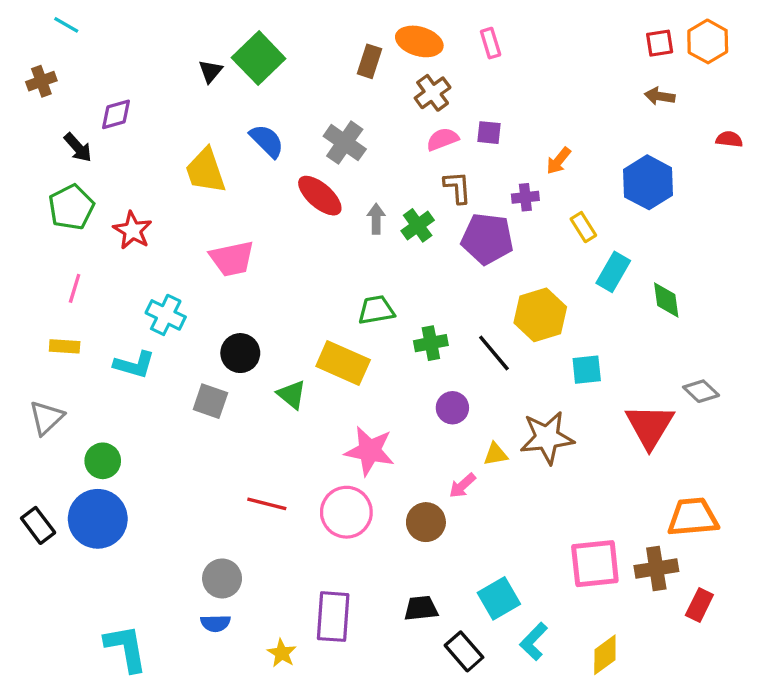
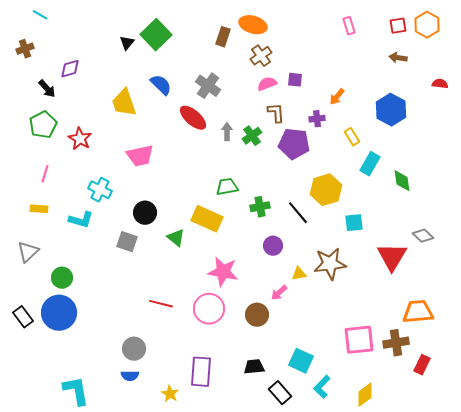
pink rectangle: (491, 43) -> (349, 26), moved
cyan square: (499, 598) -> (301, 361), turned -35

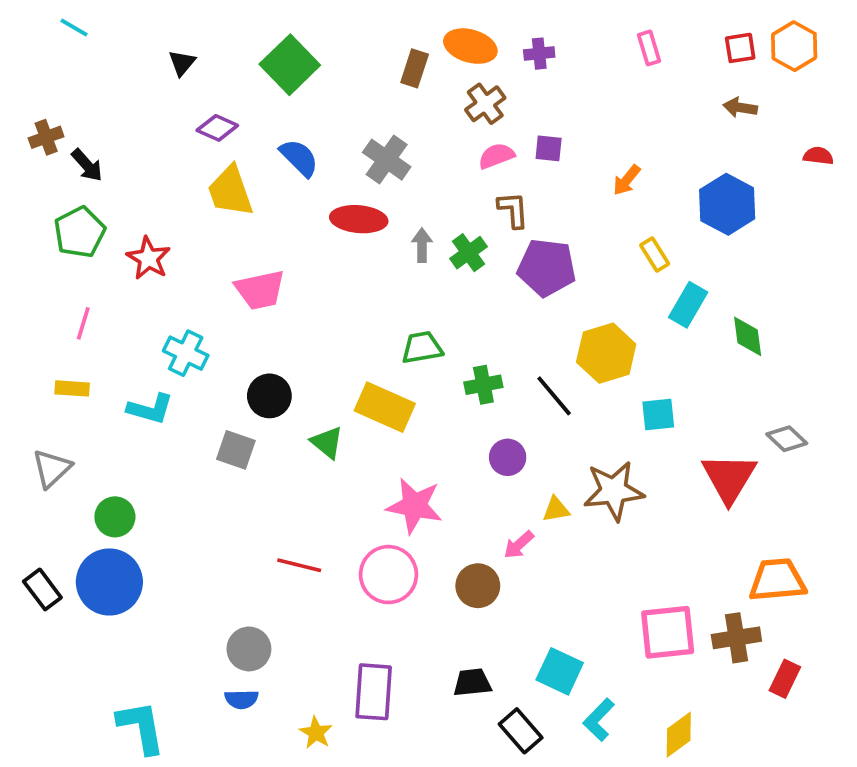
black triangle: (127, 43) -> (182, 63), moved
brown cross: (25, 49) -> (46, 137), moved
purple diamond: (70, 69) -> (217, 128), moved, turned 40
red ellipse: (193, 118) -> (359, 219), turned -36
purple cross: (317, 119) -> (539, 54), moved

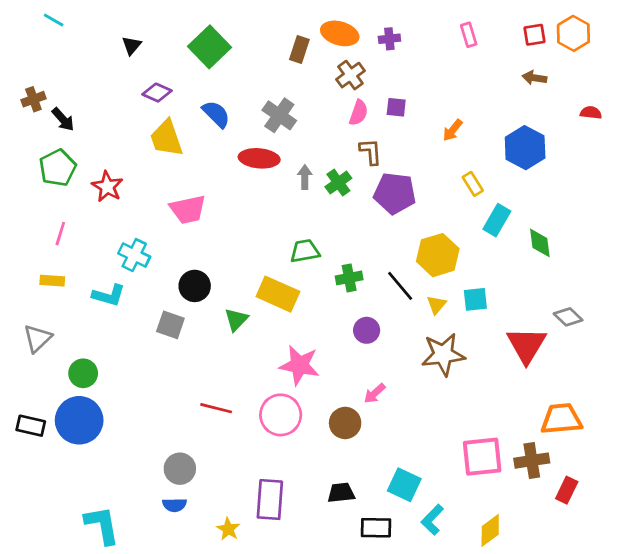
pink semicircle: (496, 156) -> (359, 113), turned 130
green triangle: (327, 442) -> (236, 320), turned 35
yellow triangle: (556, 509) -> (436, 305), moved, turned -40
black rectangle: (42, 589) -> (31, 426), turned -40
black rectangle: (521, 731) -> (376, 528), turned -48

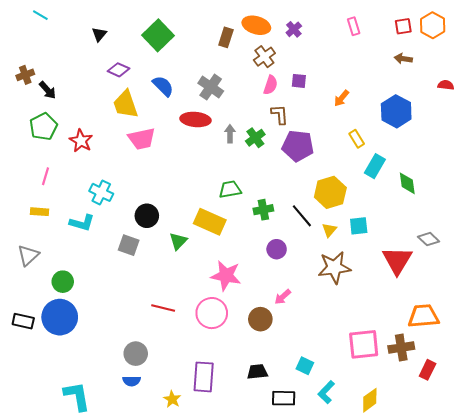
purple cross: (389, 39) -> (294, 29), turned -35
pink trapezoid: (188, 209) -> (142, 139), moved
cyan square: (404, 485) -> (305, 366), size x0.7

